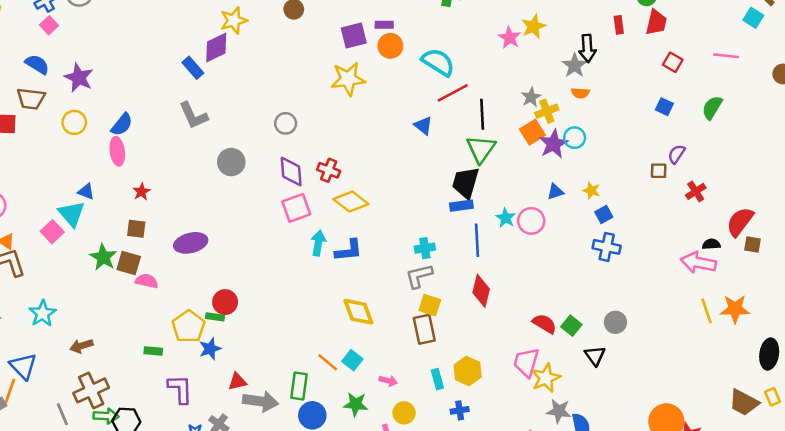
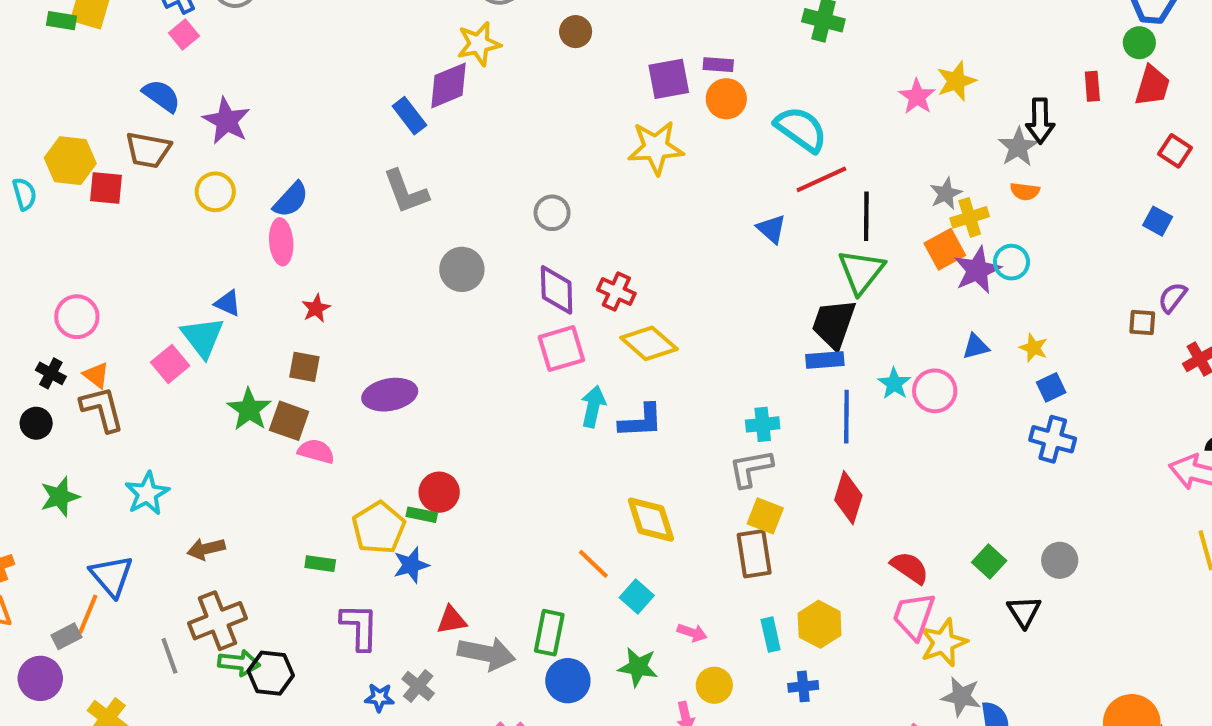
red semicircle: (544, 324) -> (910, 568), moved
orange line: (328, 362) -> (593, 564), moved

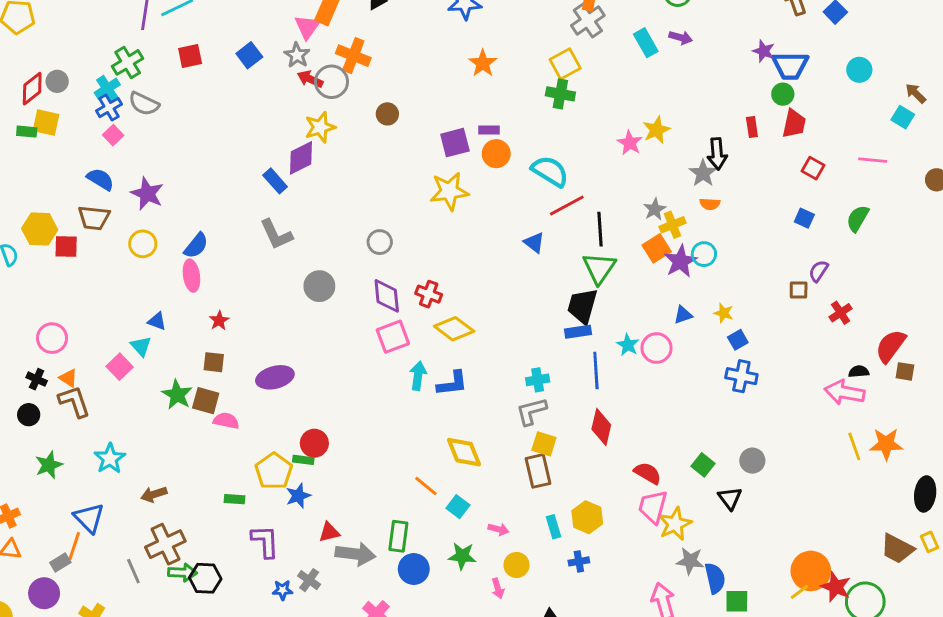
cyan triangle: (203, 337) -> (141, 346), size x0.7

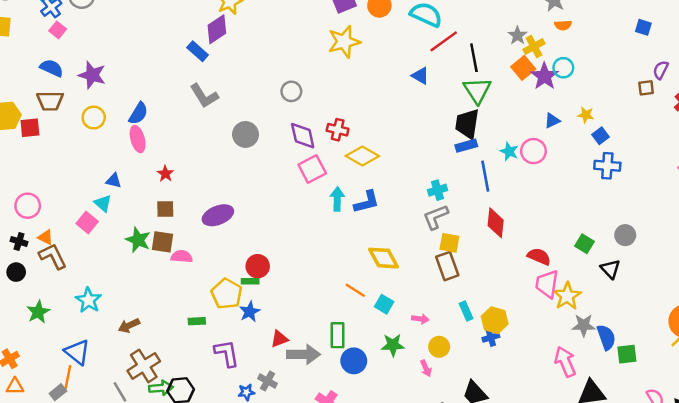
yellow hexagon: (587, 517) -> (495, 320), moved

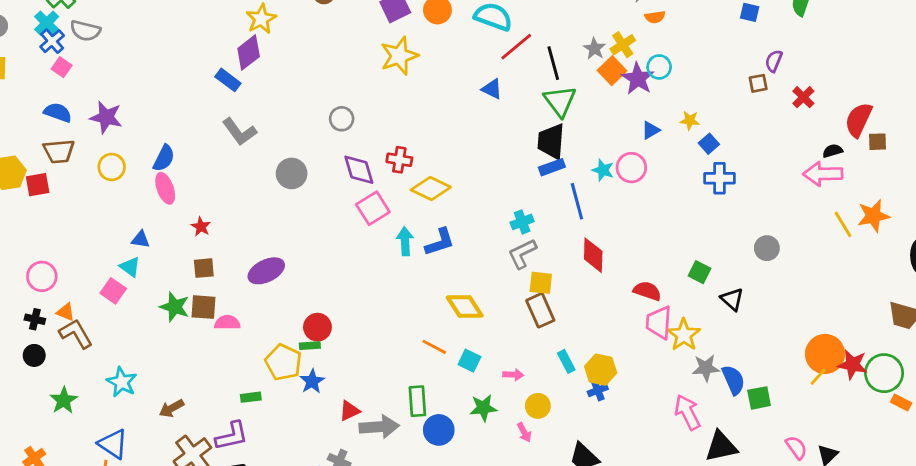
gray star: (517, 35) -> (594, 49), moved
gray circle: (625, 235) -> (767, 248), moved
purple L-shape: (227, 353) -> (232, 436), moved, turned 92

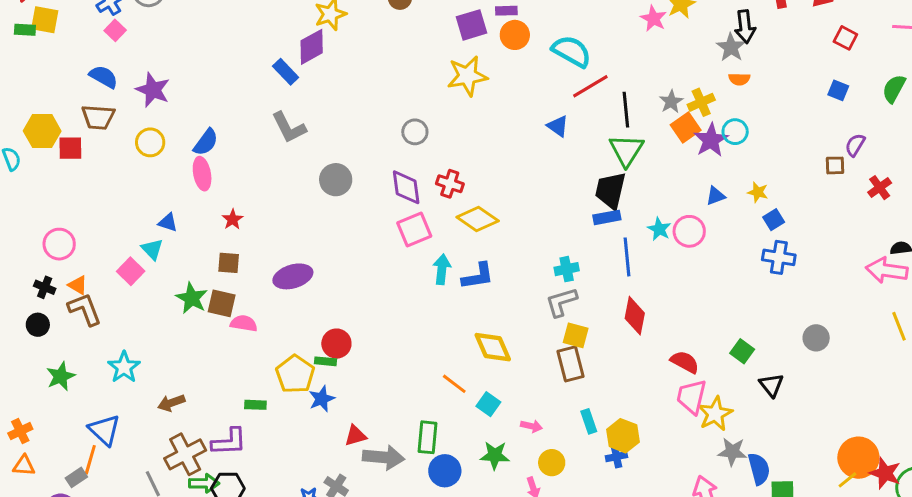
gray circle: (342, 119) -> (415, 132), moved

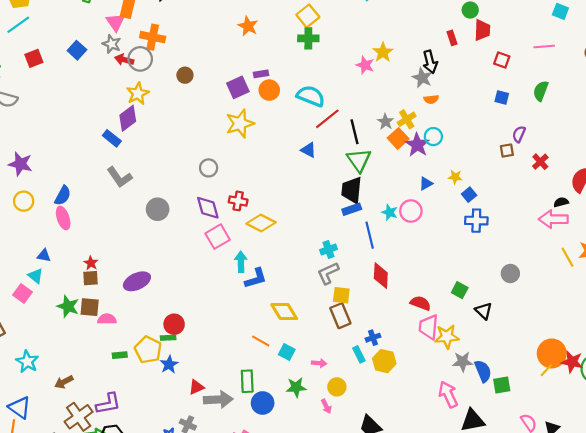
red star: (233, 219) -> (91, 263), moved
blue L-shape: (478, 276) -> (256, 278), moved
green rectangle: (255, 405) -> (120, 355), moved
yellow star: (715, 414) -> (447, 337), turned 30
blue cross: (616, 457) -> (373, 338), moved

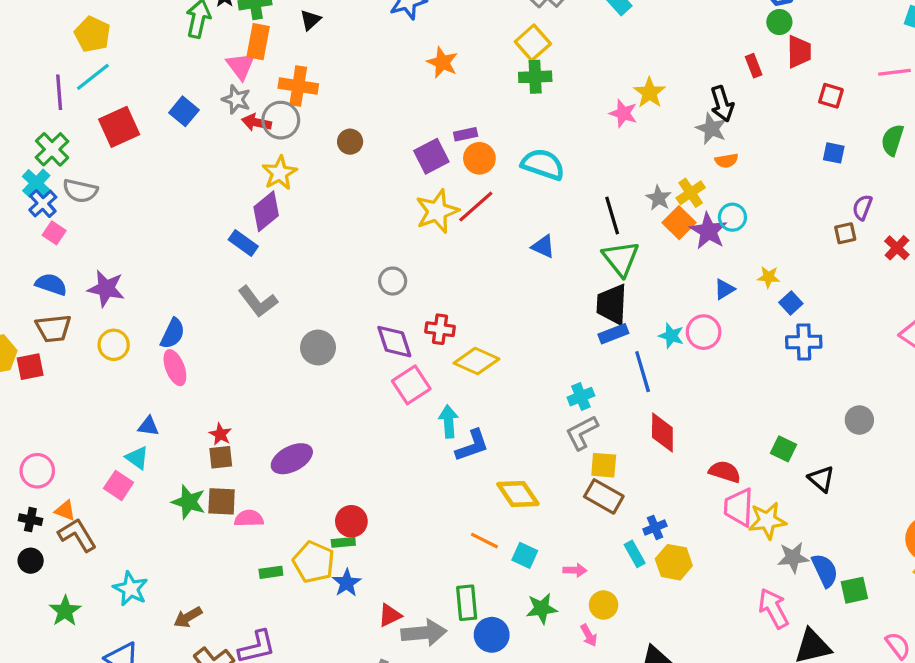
red square: (34, 58) -> (119, 127), size x1.4
red line: (327, 119) -> (476, 207), moved
brown rectangle: (340, 316) -> (604, 496), turned -35

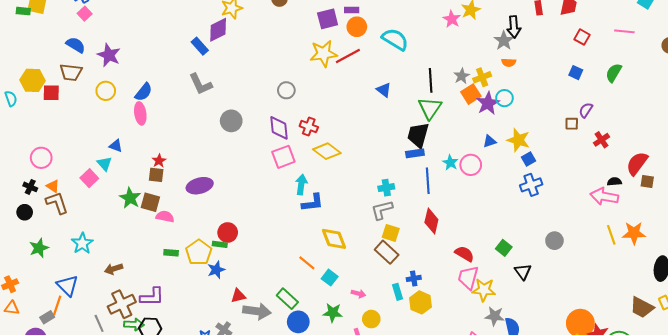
yellow star: (769, 277) -> (518, 140), size x1.6
blue cross: (804, 342) -> (531, 185), turned -30
green rectangle: (467, 603) -> (287, 299), turned -55

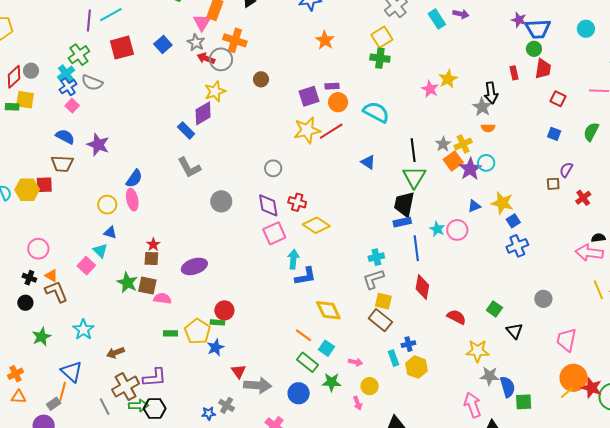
yellow hexagon: (32, 80) -> (27, 190), moved
yellow circle: (106, 91) -> (107, 205), moved
pink trapezoid: (468, 278) -> (566, 340), moved
red triangle: (238, 296) -> (239, 371), turned -49
green rectangle: (287, 299) -> (308, 362), moved

